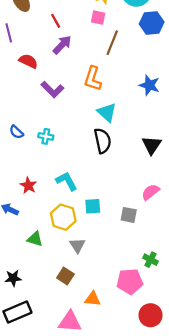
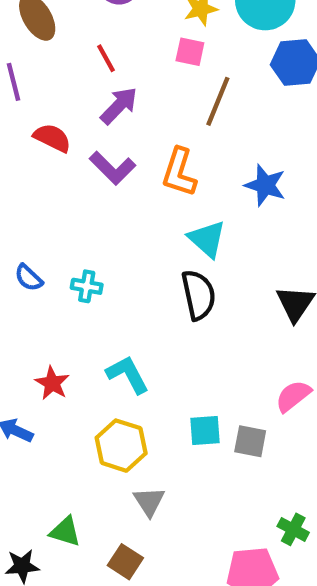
blue star: (149, 85) -> (265, 185), moved
purple L-shape: (52, 90) -> (112, 168), moved
cyan square: (93, 206) -> (205, 430), moved
green triangle: (35, 239) -> (65, 532), moved

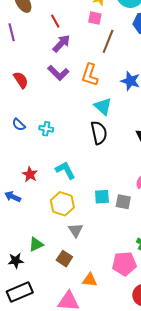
red semicircle: (52, 138) -> (21, 80), moved, turned 30
green triangle: (65, 532) -> (36, 244), turned -42

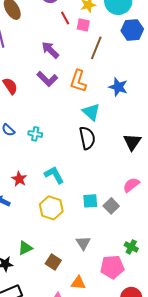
red line: (55, 21) -> (65, 18), moved
purple arrow: (61, 43) -> (50, 50), turned -90
gray square: (123, 202) -> (111, 206), turned 35
gray triangle: (76, 230) -> (83, 243), moved

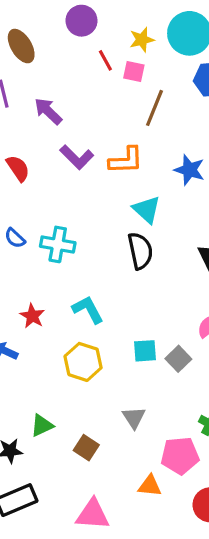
purple arrow: (50, 50) -> (48, 111), moved
orange L-shape: (78, 81) -> (126, 160), turned -110
cyan cross: (35, 134) -> (58, 244), size x1.5
orange triangle: (78, 283) -> (150, 486), moved

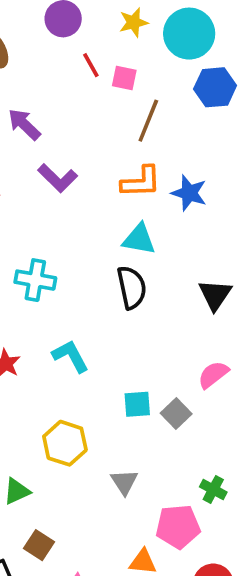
yellow star: (142, 40) -> (134, 22), moved
orange L-shape: (126, 160) -> (141, 182), moved
cyan triangle: (147, 210) -> (139, 239), turned -32
yellow hexagon: (83, 362) -> (65, 443), moved
brown square: (86, 448) -> (39, 545), moved

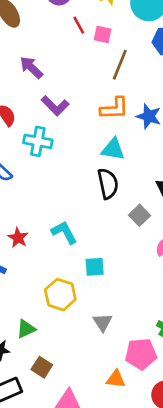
cyan cross: (35, 280) -> (38, 141), moved
cyan square: (137, 404) -> (95, 267), moved
gray square: (176, 413) -> (140, 215), moved

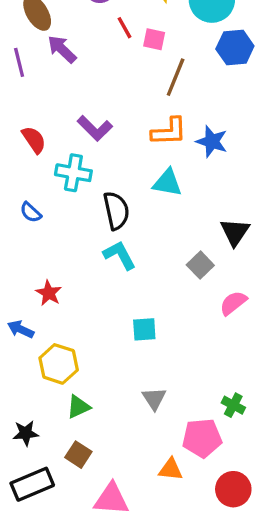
purple arrow: (31, 67) -> (62, 49), moved
black semicircle: (108, 184) -> (116, 211), moved
cyan L-shape: (64, 232) -> (120, 255), moved
yellow hexagon: (60, 295) -> (59, 364), moved
green triangle: (26, 329) -> (78, 407), moved

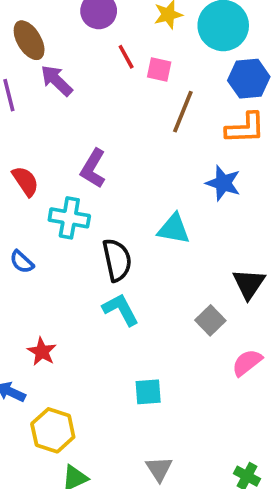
purple L-shape: (95, 128) -> (93, 168), turned 76
orange L-shape: (169, 132) -> (245, 128), moved

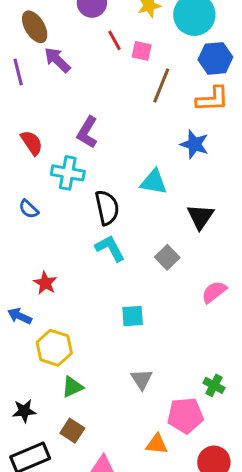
black triangle: (249, 284) -> (200, 217), moved
gray square: (210, 320) -> (167, 257), moved

